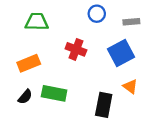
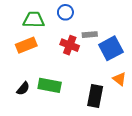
blue circle: (97, 14) -> (65, 12), moved
gray rectangle: (131, 22) -> (90, 35), moved
orange rectangle: (29, 63) -> (26, 45), moved

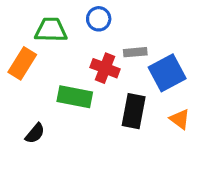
orange rectangle: (26, 45) -> (22, 63), moved, turned -36
green rectangle: (50, 85) -> (75, 97), moved
black rectangle: (95, 96) -> (134, 111), moved

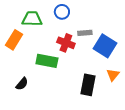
blue square: (167, 73) -> (105, 46), turned -30
black rectangle: (134, 111) -> (88, 85), moved
orange triangle: (180, 119) -> (113, 75), turned 32

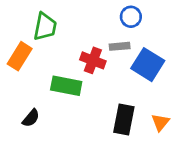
blue circle: (62, 12) -> (131, 17), moved
green trapezoid: (32, 19) -> (45, 27), turned 100
orange triangle: (113, 75) -> (160, 122), moved

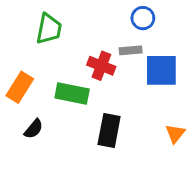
orange rectangle: (20, 56) -> (20, 87), moved
blue square: (148, 65) -> (161, 70), turned -32
black rectangle: (124, 119) -> (109, 130), moved

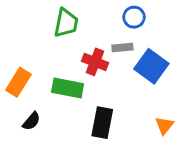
green trapezoid: (49, 29) -> (66, 23), moved
blue square: (161, 70) -> (151, 66), turned 36

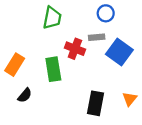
green rectangle: (68, 88) -> (53, 69), turned 70
black rectangle: (102, 123) -> (95, 103), moved

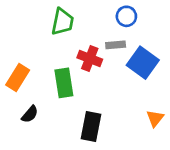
black rectangle: (95, 103) -> (91, 126), moved

